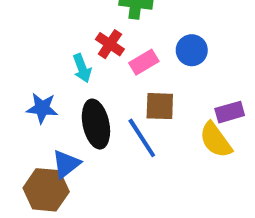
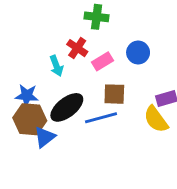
black ellipse: (96, 124) -> (67, 107), turned 64
blue line: (142, 138) -> (101, 118), turned -72
brown hexagon: (46, 190) -> (30, 119), moved

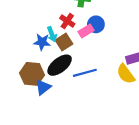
blue circle: (138, 52) -> (96, 24), moved
brown square: (114, 94) -> (64, 42), moved, turned -35
blue star: (27, 96) -> (42, 42), moved

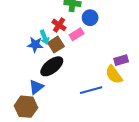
blue circle: (96, 24) -> (90, 18), moved
blue line: (85, 73) -> (91, 90), moved
brown hexagon: (32, 74) -> (26, 107), moved

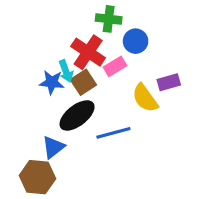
red cross: (59, 25) -> (88, 52), size x1.5
purple rectangle: (121, 60) -> (169, 82), moved
yellow semicircle: (114, 75) -> (145, 98), moved
blue line: (91, 90) -> (113, 133), moved

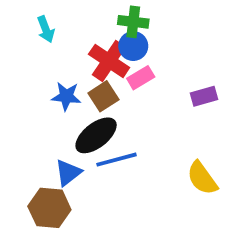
blue circle: (136, 41) -> (133, 46), moved
cyan arrow: (66, 71) -> (46, 29), moved
yellow semicircle: (145, 98) -> (202, 178), moved
blue line: (113, 133) -> (116, 160), moved

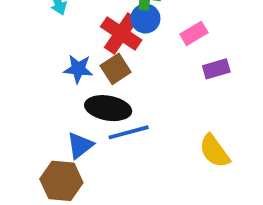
pink rectangle: (141, 78) -> (194, 33), moved
black ellipse: (96, 135) -> (108, 108), turned 48

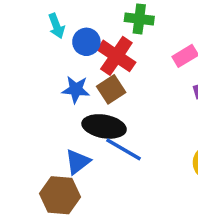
blue circle: (145, 19) -> (86, 42), moved
blue line: (129, 132) -> (123, 149), turned 45

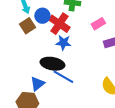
blue star: (76, 89) -> (63, 43), moved
brown square: (111, 89) -> (27, 26), moved

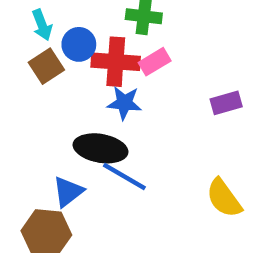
red cross: (59, 24) -> (116, 62), turned -30
pink rectangle: (98, 24) -> (155, 62), moved

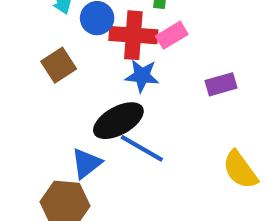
brown square: (46, 66) -> (59, 65), moved
purple rectangle: (226, 103) -> (221, 84), moved
black ellipse: (100, 148) -> (118, 121), turned -39

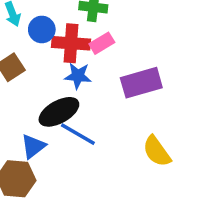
purple rectangle: (221, 84) -> (141, 83), size x1.6

